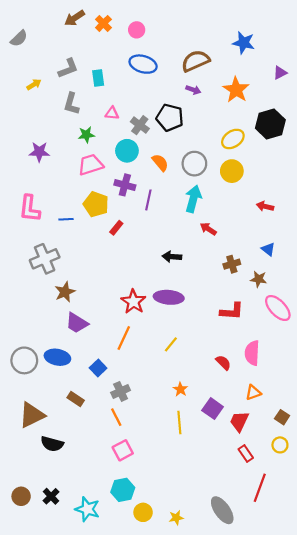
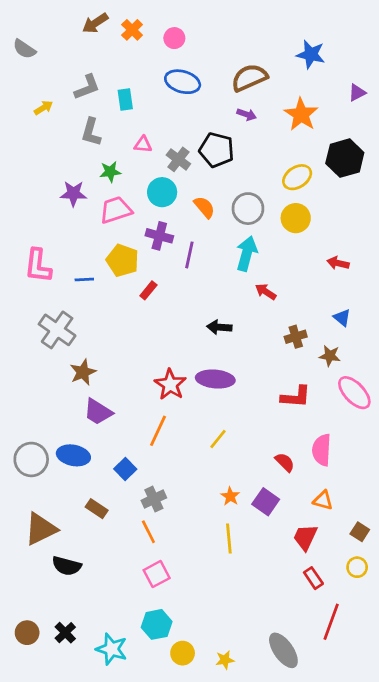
gray semicircle: (19, 38) -> (24, 49), turned 78
purple star: (39, 152) -> (73, 194), moved
gray cross: (45, 259) -> (57, 330), turned -32
orange triangle: (253, 393) -> (323, 500), turned 35
purple square: (213, 409) -> (266, 502), moved

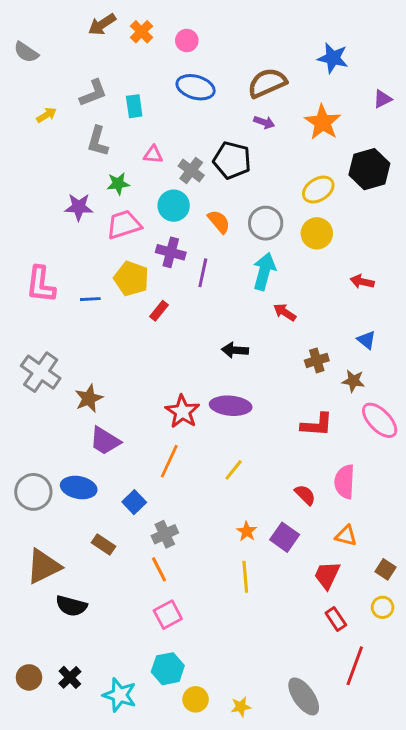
gray cross: (57, 330) -> (41, 372), moved

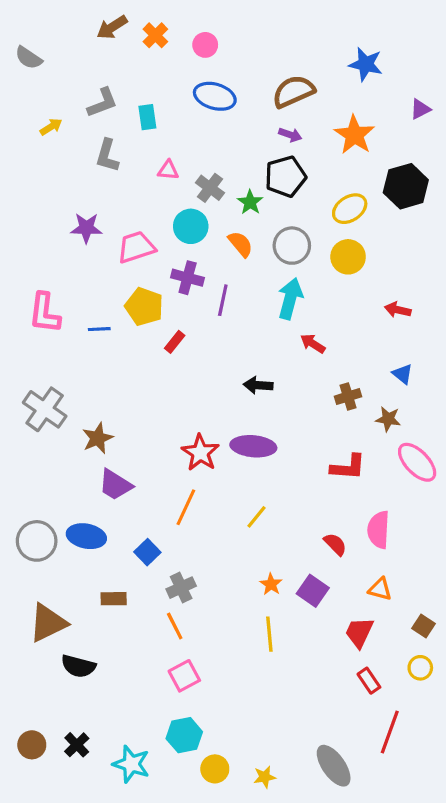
black pentagon: (232, 160) -> (285, 177), moved, turned -30
green star: (118, 184) -> (250, 202), moved, turned -30
brown rectangle: (103, 545) -> (114, 599), turned -35

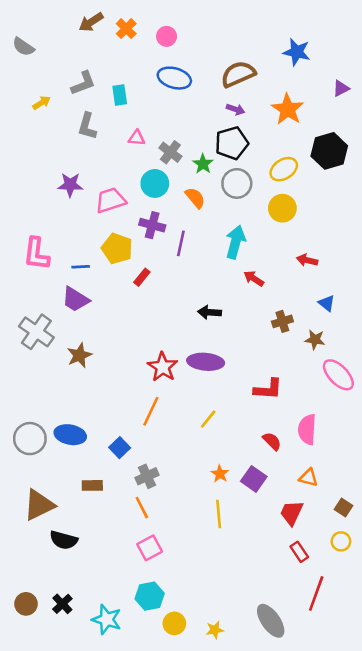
gray circle: (292, 246) -> (237, 183), moved
red arrow: (398, 310) -> (307, 260), moved
red L-shape: (348, 467) -> (268, 389), moved
purple trapezoid: (115, 485) -> (75, 299), moved

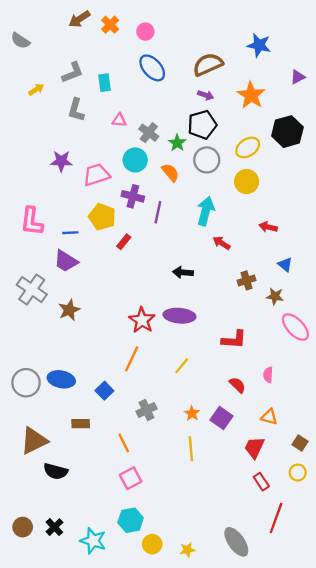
blue ellipse: (174, 78) -> (152, 68), turned 32
pink semicircle: (307, 429) -> (268, 375), size x0.6
gray cross: (147, 476) -> (147, 410), moved

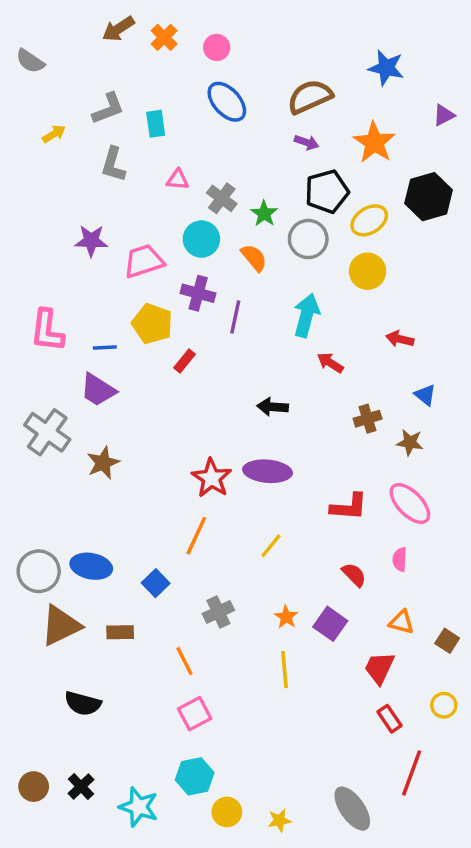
black pentagon: (202, 125) -> (327, 192), moved
pink ellipse: (295, 327) -> (410, 503), moved
brown triangle: (34, 441) -> (61, 625), moved
brown square: (300, 443) -> (447, 641), moved

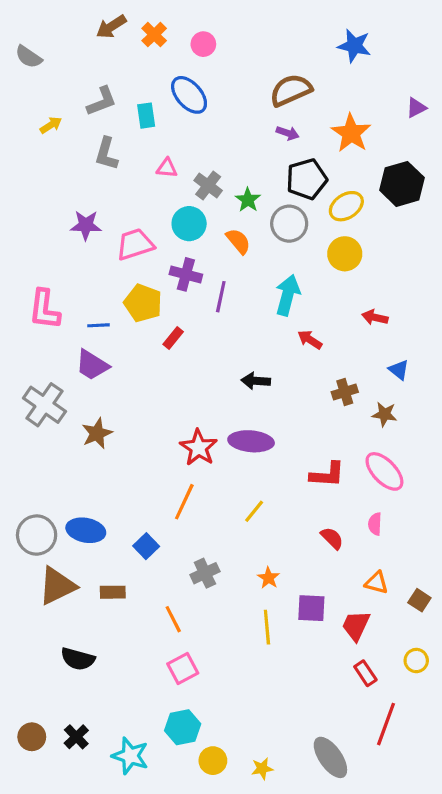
blue star: (386, 68) -> (354, 46), moved
blue ellipse: (227, 102) -> (189, 95), moved
purple square: (330, 624) -> (311, 608), moved, turned -32

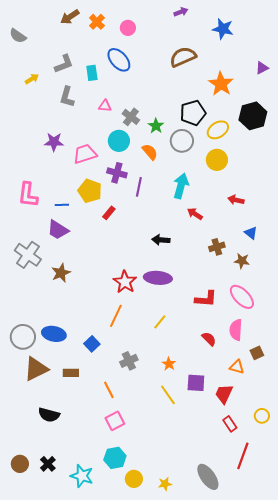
purple arrow: (288, 133) -> (181, 12), moved, turned -40
pink semicircle: (375, 524) -> (236, 330), size x1.5
brown square: (419, 600) -> (257, 353), moved, turned 32
yellow line: (267, 627) -> (168, 395), turned -30

